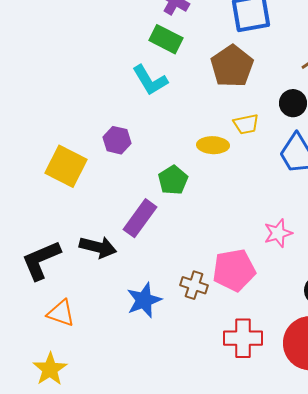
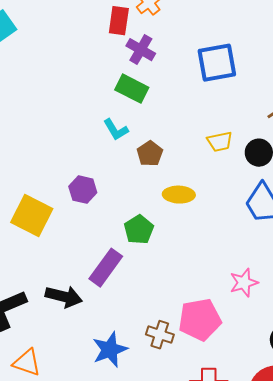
brown pentagon: (232, 66) -> (150, 154), moved, size x0.6
cyan L-shape: (150, 80) -> (116, 130), size x0.7
yellow trapezoid: (246, 124) -> (220, 142), moved

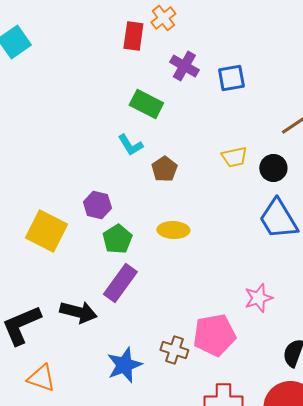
purple cross: (141, 50) -> (184, 66), moved
blue square: (217, 63) -> (231, 78), size x0.7
yellow ellipse: (179, 195) -> (173, 230), moved
green pentagon: (139, 230) -> (117, 239), moved

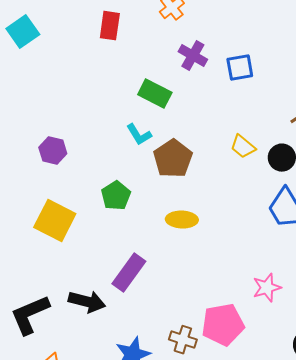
red rectangle: (133, 36) -> (110, 26), moved
yellow trapezoid: (234, 157) -> (243, 147), turned 52
brown pentagon: (164, 169) -> (173, 159), size x1.5
purple hexagon: (97, 205) -> (53, 151), moved
green pentagon: (117, 239) -> (116, 196), moved

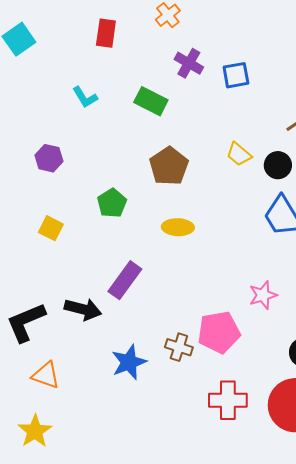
cyan L-shape: (139, 135) -> (85, 97), moved
yellow square: (55, 221) -> (51, 228), size x0.6

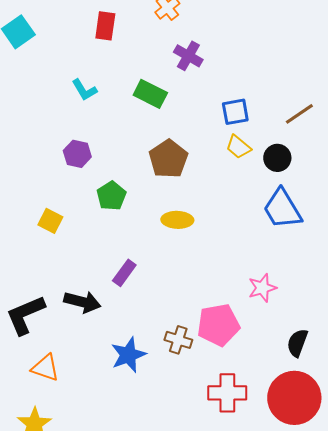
blue square: (236, 75) -> (235, 112), moved
purple hexagon: (49, 158) -> (77, 154), moved
purple rectangle: (125, 280) -> (124, 273), size x0.7

